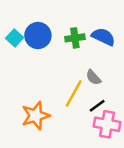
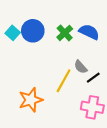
green cross: (75, 38) -> (65, 33), turned -35
black line: (97, 106) -> (93, 78), moved

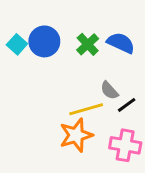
yellow line: (64, 81) -> (86, 109), turned 45
orange star: (31, 100) -> (76, 135), moved

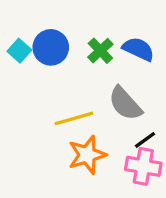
gray semicircle: (109, 90) -> (125, 104), size x1.6
black line: (127, 105) -> (145, 140), moved
yellow line: (86, 109) -> (74, 118), moved

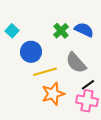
blue circle: (51, 47) -> (31, 52), moved

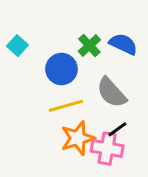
blue circle: (31, 52) -> (62, 69), moved
black line: (88, 85) -> (117, 129), moved
pink cross: (87, 101) -> (107, 148), moved

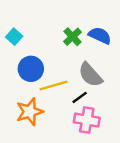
blue circle: (62, 69) -> (31, 69), moved
black line: (117, 129) -> (80, 97), moved
orange star: (78, 138) -> (30, 112), moved

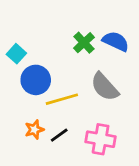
cyan square: (14, 37) -> (16, 54), moved
black line: (80, 97) -> (59, 135), moved
orange star: (30, 112) -> (34, 130), size x0.6

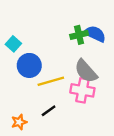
green cross: (84, 43) -> (79, 35), moved, turned 30
orange star: (34, 130) -> (19, 122), moved
pink cross: (101, 139) -> (82, 90), moved

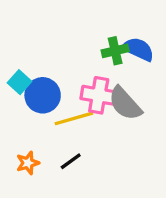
cyan square: (13, 44) -> (20, 82), moved
pink cross: (82, 90) -> (99, 95), moved
orange star: (19, 122) -> (28, 163), moved

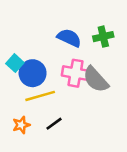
blue semicircle: (138, 49) -> (69, 38), moved
green cross: (115, 51) -> (103, 37), moved
yellow line: (74, 118) -> (40, 96), moved

